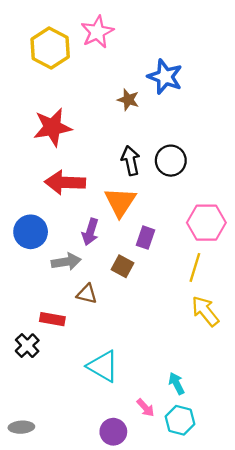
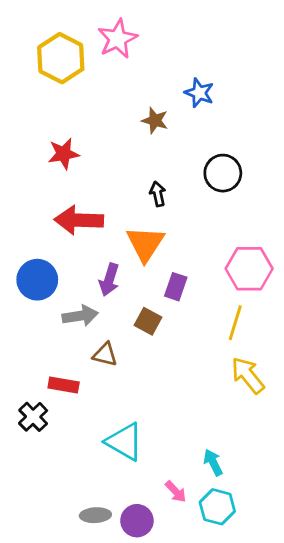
blue star: (165, 77) -> (199, 93), size x0.7
red star: (52, 127) -> (64, 154), size x0.7
black arrow: (131, 161) -> (158, 194), size x0.7
black circle: (171, 161) -> (223, 173), moved
gray ellipse: (21, 427) -> (95, 515), moved

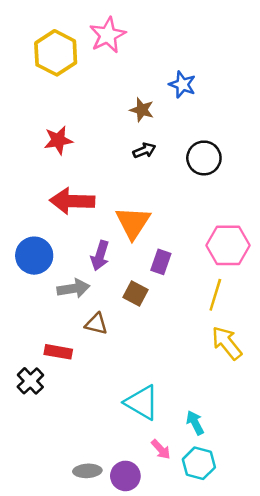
black arrow: (158, 194) -> (144, 150), moved, turned 80
cyan triangle: (124, 442) -> (142, 402), moved

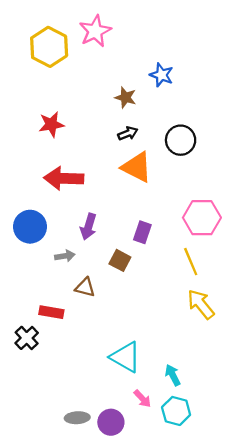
orange triangle: (133, 223) -> (137, 167), moved, turned -36
gray arrow: (73, 288) -> (65, 256), size x0.7
yellow line: (215, 295) -> (191, 262), turned -40

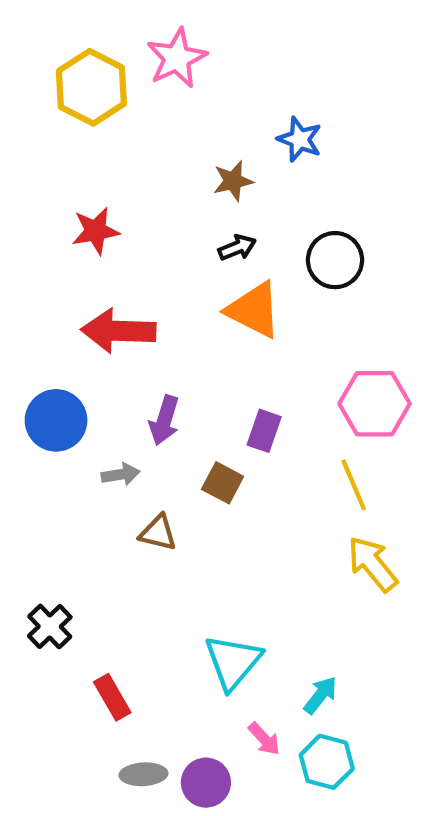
brown star: (126, 97) -> (233, 181), turned -30
red rectangle: (51, 312) -> (112, 697), moved, turned 50
cyan triangle: (126, 357) -> (233, 662), turned 40
cyan arrow: (173, 375) -> (320, 695), turned 65

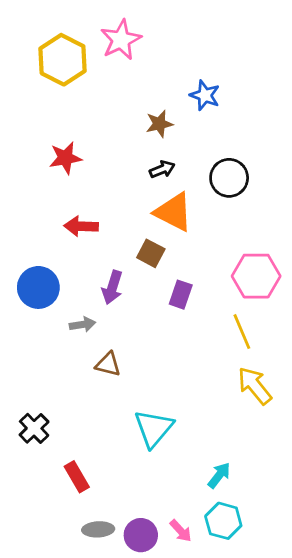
red arrow: (118, 331) -> (81, 226), size x0.7
brown square: (223, 483) -> (151, 253), moved
cyan triangle: (233, 662) -> (154, 428), moved
pink arrow: (264, 739) -> (181, 531), moved

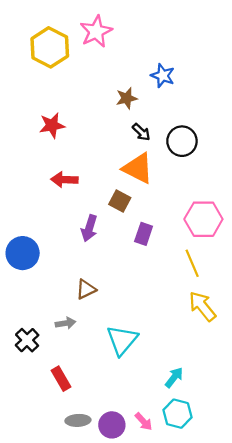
black arrow: (162, 169) -> (141, 132), moved, turned 66
blue circle: (38, 287) -> (23, 253), moved
gray arrow: (82, 324) -> (66, 323), moved
brown triangle: (108, 364) -> (86, 289), turned -40

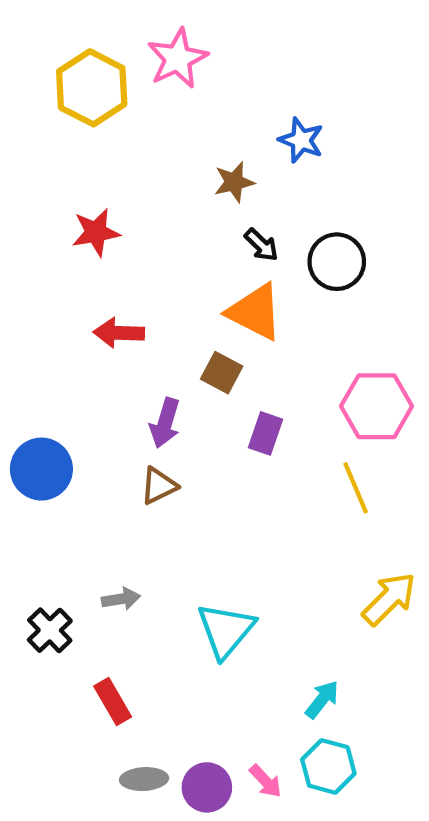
brown triangle: (86, 289) -> (159, 486), moved
yellow arrow: (202, 306) -> (389, 599), moved, turned 84

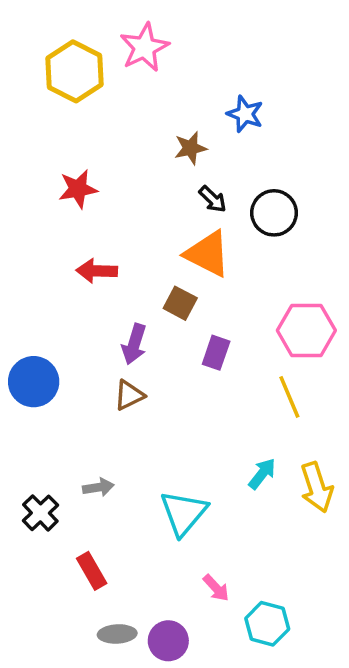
yellow arrow: (389, 599) -> (317, 487), turned 117
cyan arrow: (322, 699) -> (262, 474), moved
pink arrow: (266, 781) -> (216, 588), moved

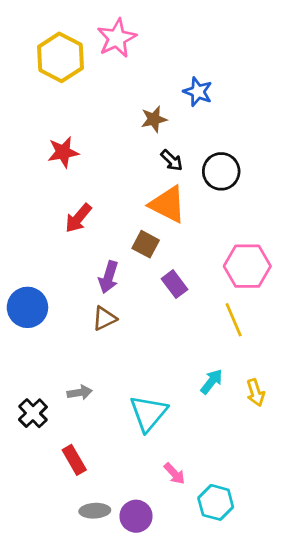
red arrow: (97, 271) -> (78, 218), turned -52
purple rectangle: (216, 353) -> (174, 284), turned -56
yellow arrow: (317, 487) -> (256, 393), size x0.7

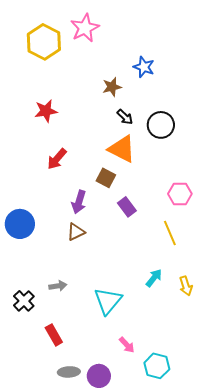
pink hexagon: (247, 266) -> (180, 194), size x0.7

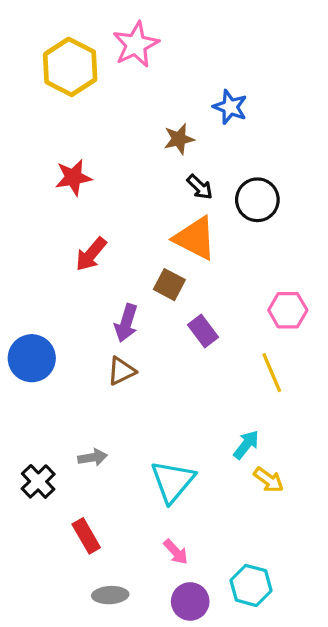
yellow arrow: (186, 286) -> (269, 480), moved, turned -36
pink arrow: (127, 345) -> (176, 552), moved
purple circle: (99, 376) -> (190, 601), moved

